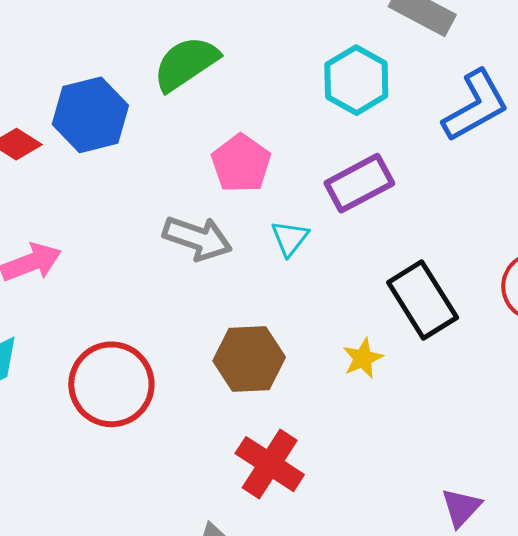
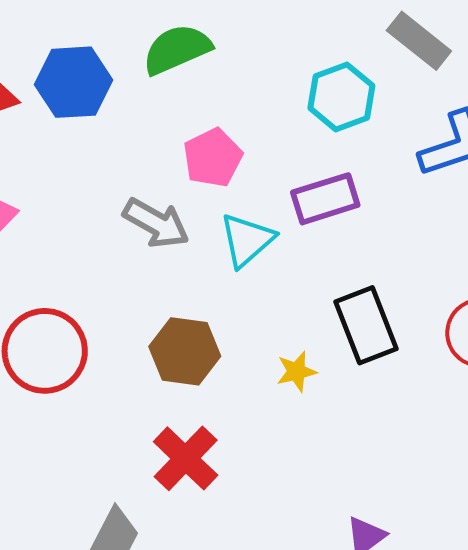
cyan triangle: (290, 238) -> (247, 240), size x1.5

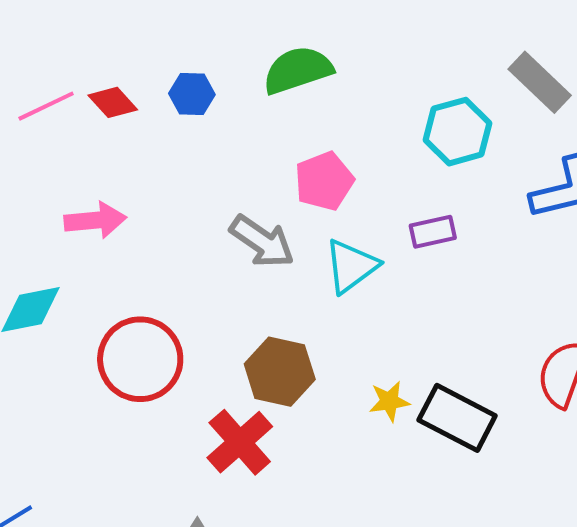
blue hexagon: (74, 82) -> (192, 94), size x0.6
purple rectangle: (325, 199) -> (433, 232), size x0.7
black rectangle: (366, 325) -> (457, 418), moved, turned -46
red cross: (186, 458) -> (240, 442), moved

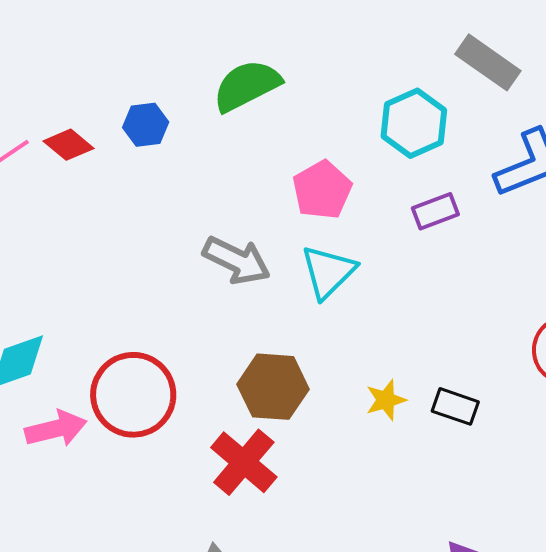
pink pentagon: (324, 181) -> (322, 190), moved
pink arrow: (95, 220) -> (56, 429), moved
purple rectangle: (433, 232) -> (435, 211), moved
black rectangle: (457, 418) -> (455, 406), size x0.6

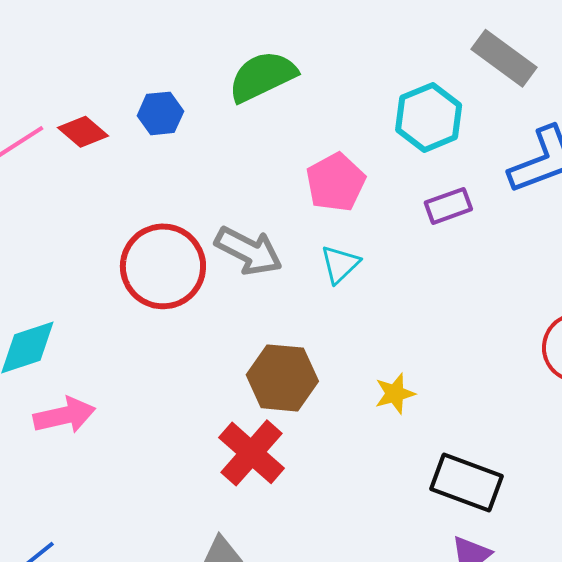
cyan triangle: (328, 272) -> (340, 264), size x0.7
red circle: (133, 395) -> (163, 266), moved
black rectangle: (455, 406) -> (467, 483), moved, size x1.5

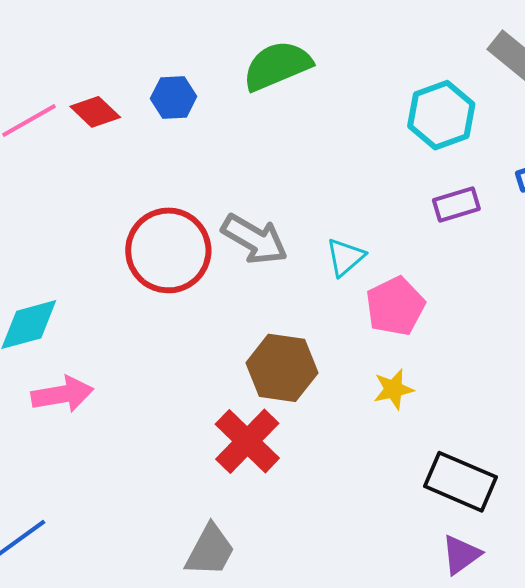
pink pentagon: (336, 182) -> (395, 306), moved

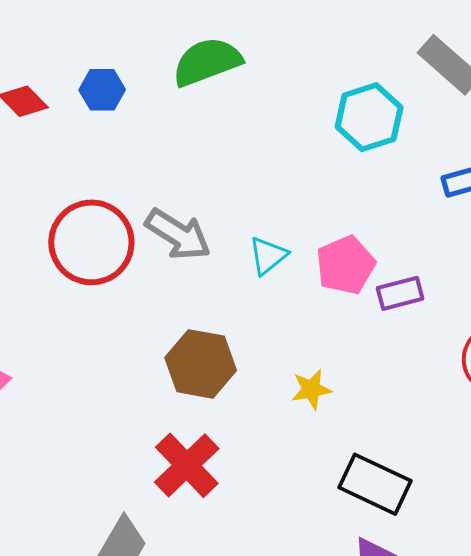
purple rectangle: (456, 204) -> (400, 293), moved
pink pentagon: (395, 306) -> (346, 265), moved
red cross: (247, 441) -> (187, 465), moved

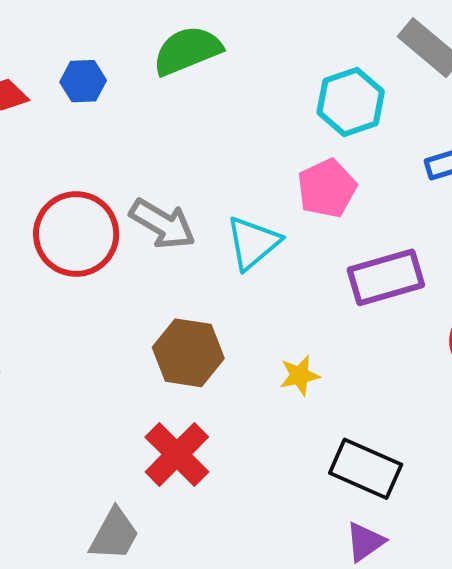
cyan triangle: (268, 256) -> (253, 243), size x1.4
pink pentagon: (346, 265) -> (327, 188), moved
purple rectangle: (400, 293) -> (386, 277), size x1.6

